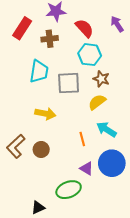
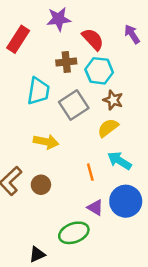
brown cross: (50, 39) -> (66, 62), moved
gray square: (69, 83) -> (74, 105), turned -30

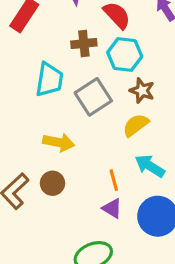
brown circle: (41, 185) -> (52, 183), moved
purple triangle: (95, 208) -> (112, 208), moved

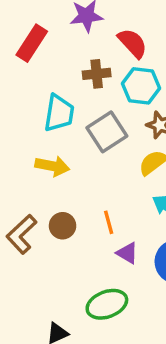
yellow arrow: (59, 142) -> (52, 166), moved
orange line: (114, 180) -> (109, 222), moved

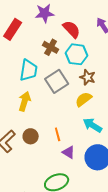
brown cross: (97, 74) -> (51, 47), turned 35
yellow arrow: (52, 166) -> (25, 101), turned -84

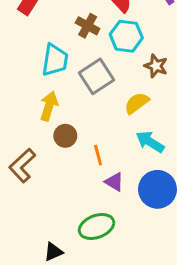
brown star: (88, 77) -> (156, 66), moved
brown circle: (31, 136) -> (65, 136), moved

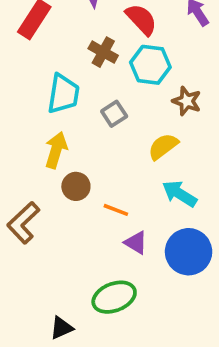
gray square: (97, 76) -> (114, 114), size x0.6
orange line: (98, 155) -> (116, 210), turned -54

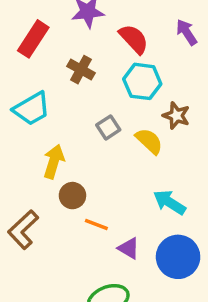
brown cross: (103, 52) -> (81, 70), moved
cyan trapezoid: (63, 94) -> (32, 109), moved, turned 51
yellow semicircle: (163, 146) -> (149, 141), moved, turned 80
orange line: (116, 210) -> (96, 224), moved

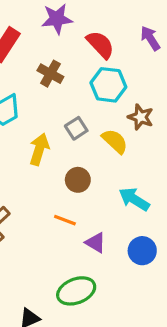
yellow arrow: (54, 162) -> (39, 149), moved
brown circle: (72, 196) -> (78, 180), moved
blue circle: (178, 257) -> (142, 251), size x0.7

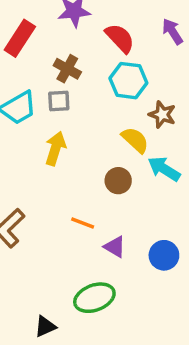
gray square: (76, 128) -> (59, 101), moved, turned 30
brown circle: (78, 180) -> (118, 181), moved
cyan arrow: (134, 199) -> (164, 169), moved

